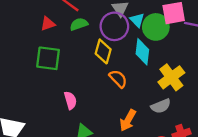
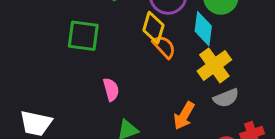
yellow cross: (171, 77) -> (214, 65), moved
orange semicircle: (118, 79) -> (164, 47), moved

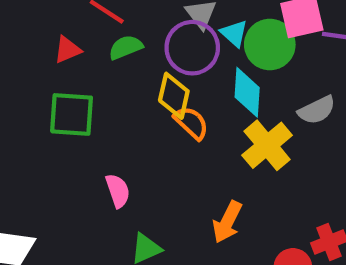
gray semicircle: (226, 98) -> (317, 110), moved

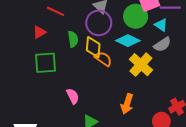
cyan triangle: (234, 33) -> (161, 25), moved
green semicircle: (126, 47) -> (73, 39), moved, turned 112
cyan diamond: (247, 92) -> (128, 41), turned -60

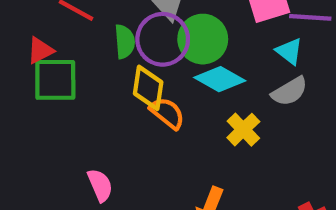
green circle: (136, 16) -> (203, 39), moved
green semicircle: (73, 39) -> (125, 42), moved
green square: (46, 63) -> (55, 80), moved
yellow cross: (141, 65) -> (243, 130), size x0.7

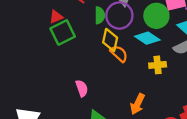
green circle: (203, 39) -> (156, 16), moved
green square: (55, 80) -> (63, 32), turned -30
yellow cross: (243, 130) -> (158, 65), turned 35

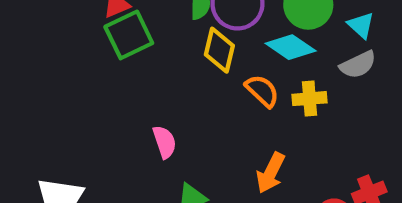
orange semicircle: (119, 54) -> (262, 91), moved

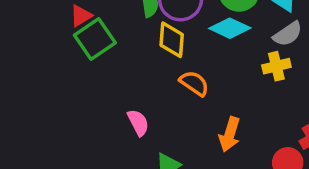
orange semicircle: (262, 91) -> (194, 83), moved
yellow cross: (310, 99) -> (276, 66), moved

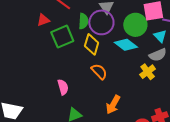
green square: (95, 39) -> (62, 37), moved
yellow cross: (276, 66) -> (148, 72), turned -35

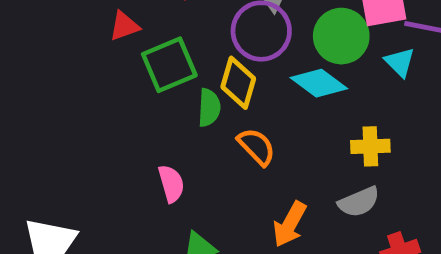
green semicircle: (83, 21) -> (209, 108), moved
gray semicircle: (158, 55) -> (359, 202), moved
yellow cross: (148, 72) -> (370, 146), turned 35

